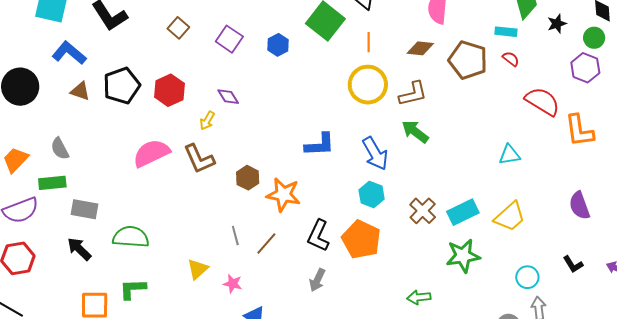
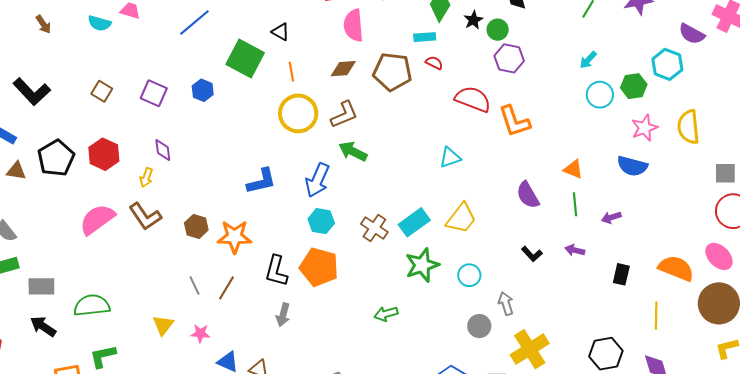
green circle: (594, 38) -> (498, 30), moved
purple diamond: (228, 97) -> (163, 150), turned 35
blue arrow: (375, 154) -> (317, 180), turned 64
cyan circle: (527, 277) -> (469, 275), moved

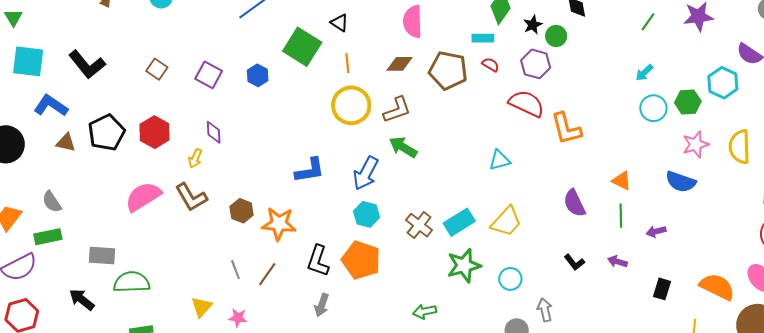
purple hexagon: (509, 58) -> (536, 64), moved
gray rectangle: (41, 286) -> (102, 256), moved

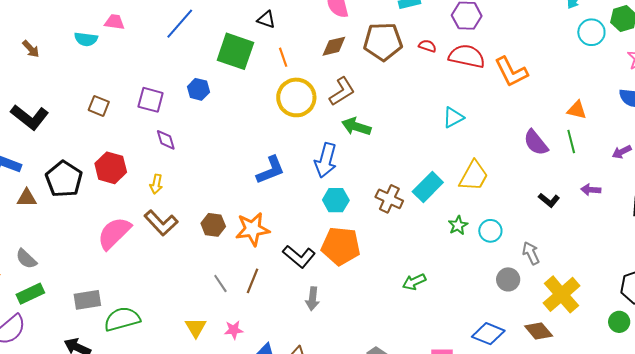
red semicircle: (491, 65) -> (427, 46), moved
purple diamond: (214, 132) -> (166, 140), moved
green line: (621, 216) -> (571, 141), moved
black L-shape: (318, 261) -> (299, 256), turned -56
green star: (464, 265) -> (458, 225), moved, size x0.6

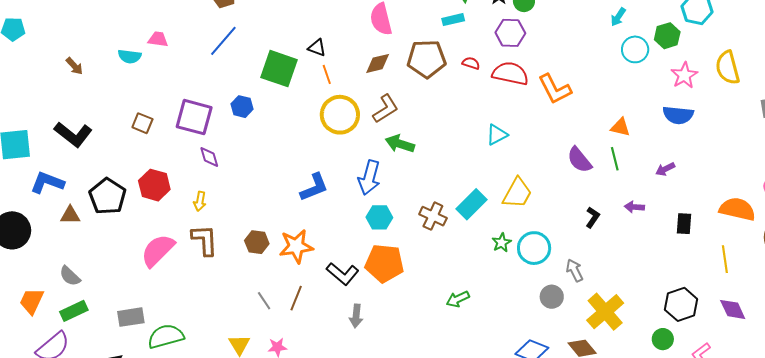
black triangle: (266, 20) -> (317, 48), moved
purple square: (151, 100) -> (194, 117), size x1.4
black L-shape: (549, 200) -> (593, 217), turned -95
brown L-shape: (161, 223) -> (205, 240), turned -140
cyan circle: (490, 231) -> (534, 248), size x1.4

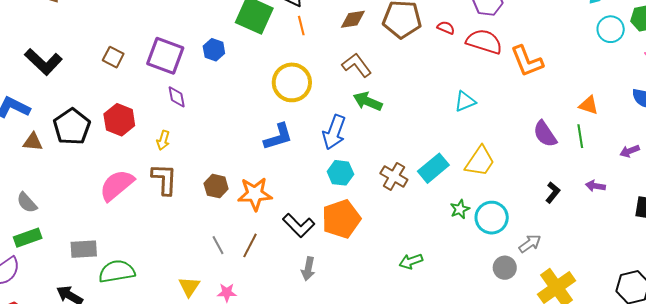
brown L-shape: (386, 109) -> (357, 65), turned -100
yellow circle: (340, 115) -> (292, 82), moved
orange pentagon: (384, 263) -> (341, 219), turned -30
gray arrow: (575, 270) -> (530, 244), turned 75

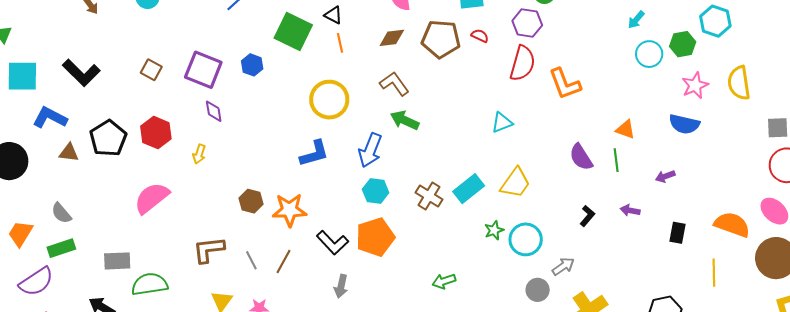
red semicircle: (446, 28) -> (480, 36), moved
red semicircle: (484, 42) -> (522, 63), turned 87
brown L-shape: (164, 179) -> (209, 250), moved, turned -100

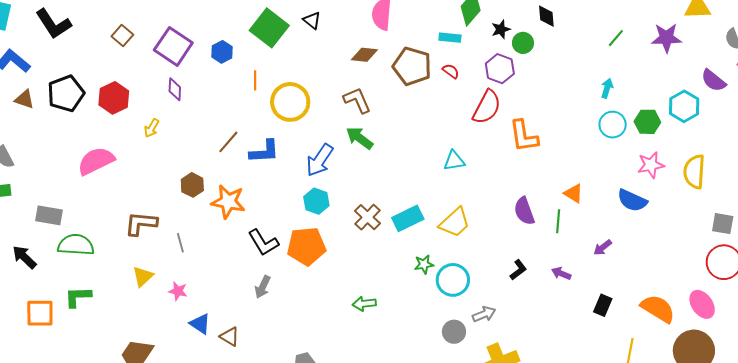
cyan arrow: (636, 20) -> (607, 88), turned 144
orange line: (340, 43) -> (255, 80), moved
purple arrow: (665, 176) -> (603, 247), turned -30
brown line: (283, 261) -> (228, 142), moved

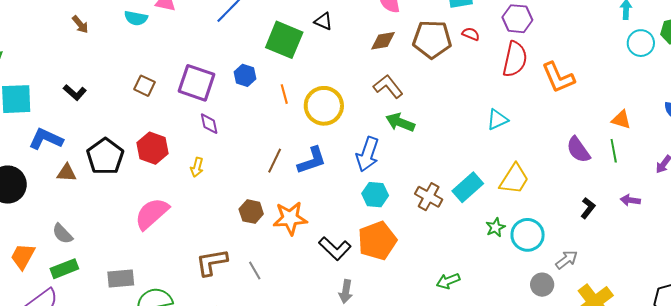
black L-shape: (53, 24) -> (75, 92), size x0.6

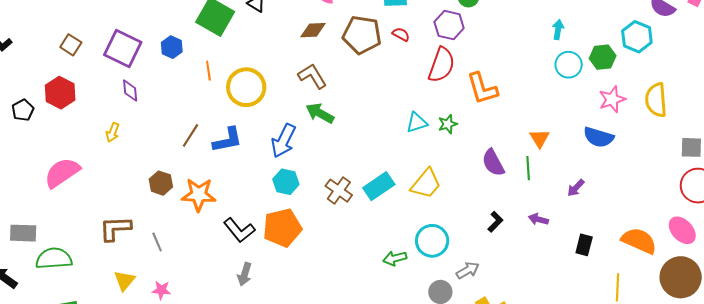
orange triangle: (621, 120) -> (540, 138), turned 35
red hexagon: (152, 148) -> (60, 93), moved
black pentagon: (105, 156) -> (23, 110), size x0.6
green star: (495, 227) -> (448, 124), moved
green arrow: (448, 281) -> (395, 258), moved

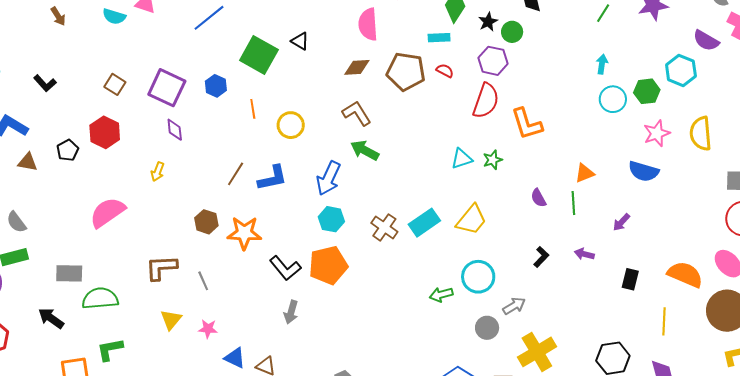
yellow circle: (246, 87) -> (291, 125), size x0.7
orange triangle: (540, 138) -> (585, 173), turned 40
purple semicircle: (493, 163) -> (538, 198), size x0.7

